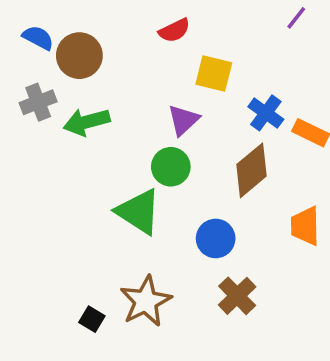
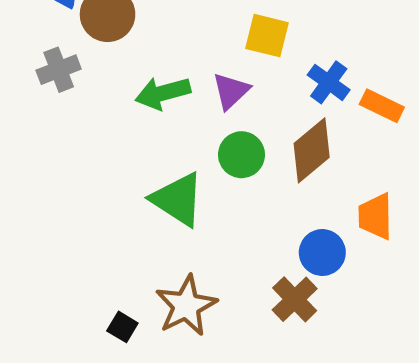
green arrow: (87, 122) -> (163, 93), moved
green circle: (171, 167) -> (241, 155), moved
blue circle: (216, 238) -> (322, 253), moved

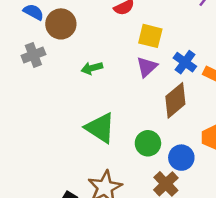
purple triangle: (231, 91) -> (147, 67), moved
green arrow: (163, 93) -> (92, 68), size x0.7
green circle: (241, 155) -> (148, 143), moved

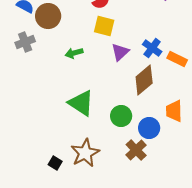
yellow square: (150, 36) -> (104, 26), moved

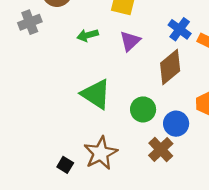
purple triangle: (120, 52) -> (130, 41), moved

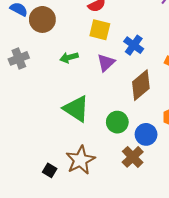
gray cross: (30, 22) -> (19, 58), moved
blue cross: (180, 29) -> (134, 45), moved

